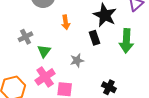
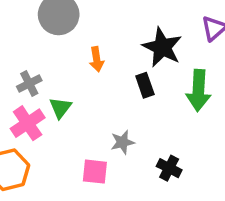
gray star: (77, 60) -> (123, 142), moved
pink cross: (45, 77) -> (28, 123), moved

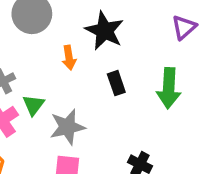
black star: (162, 47) -> (105, 31), moved
gray star: (123, 142) -> (67, 127), moved, size x1.5

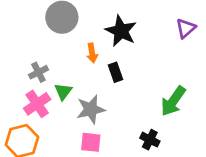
black rectangle: (116, 83) -> (115, 72), moved
green arrow: (169, 88) -> (173, 101), moved, turned 32

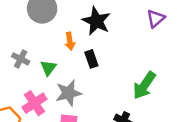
gray cross: (38, 72) -> (21, 59), turned -36
green triangle: (63, 91) -> (48, 68), moved
pink cross: (37, 104) -> (35, 103), moved

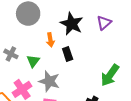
purple triangle: (156, 19) -> (104, 23), moved
gray star: (69, 93) -> (49, 81), turned 30

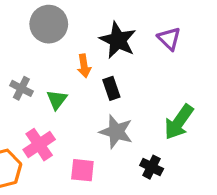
purple triangle: (104, 23) -> (169, 39), turned -35
gray star: (49, 81) -> (116, 132), moved

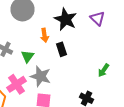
green arrow: (179, 122) -> (104, 70), size x0.6
gray star: (116, 132) -> (40, 76), moved

